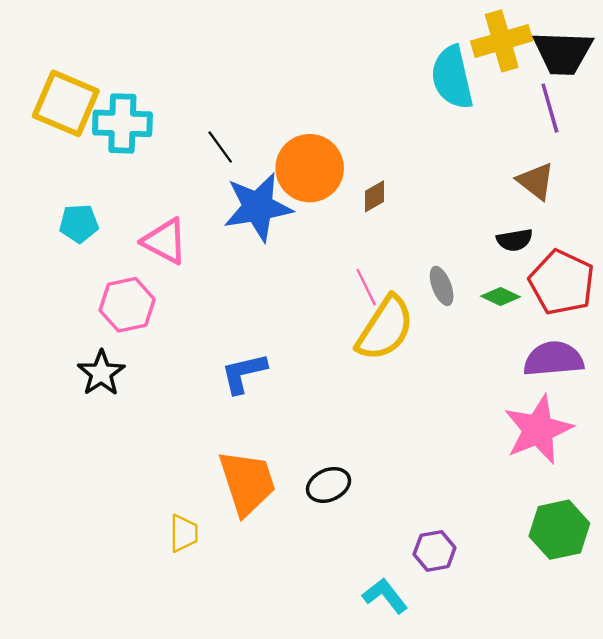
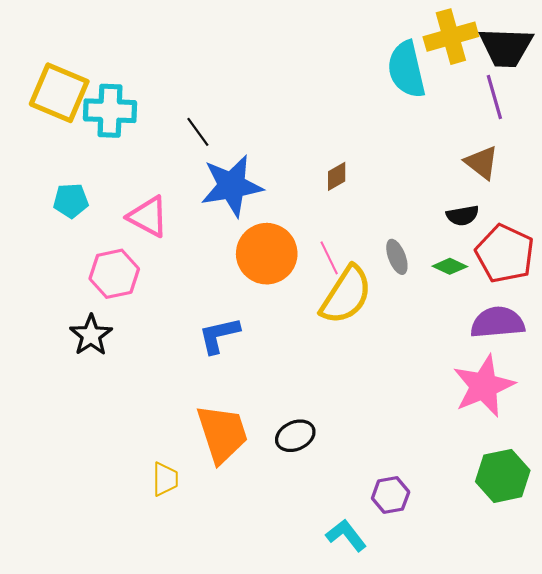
orange circle: (310, 168) -> (267, 254), moved

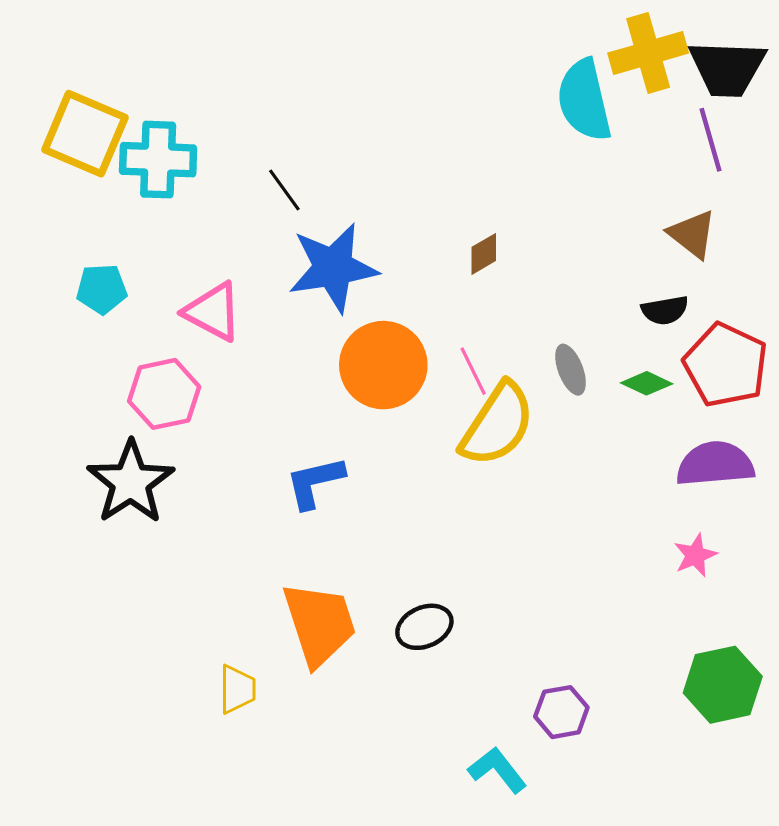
black star: (91, 335) -> (131, 482), size x1.4
pink star: (484, 386) -> (695, 555), size x0.5

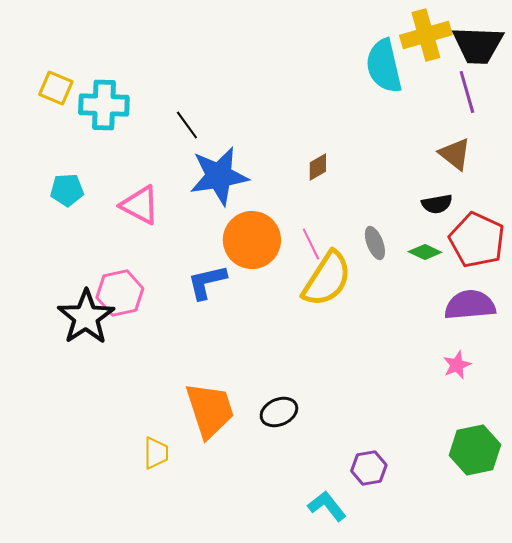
yellow square: (85, 134) -> (56, 88), size x0.6
pink hexagon: (164, 394) -> (120, 293), moved
blue L-shape: (315, 482) -> (207, 282), moved

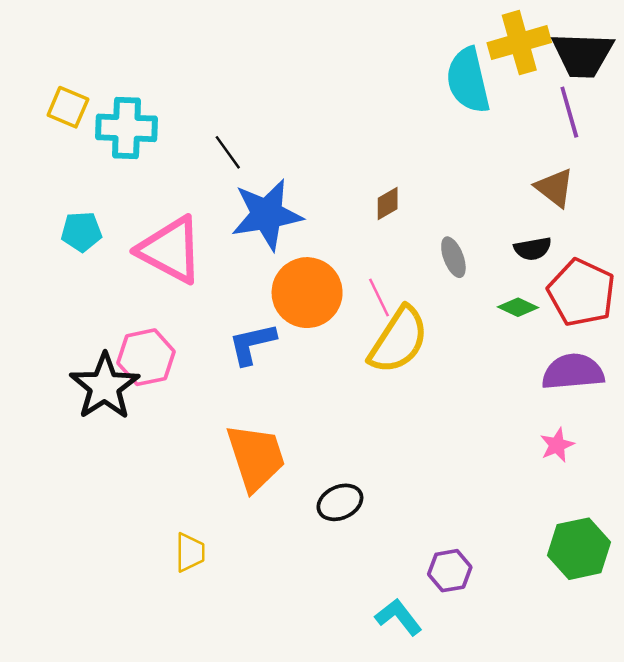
pink triangle: (140, 205) -> (170, 250), size x1.4
gray ellipse: (375, 243) -> (453, 257), moved
orange trapezoid: (210, 410) -> (256, 457), moved

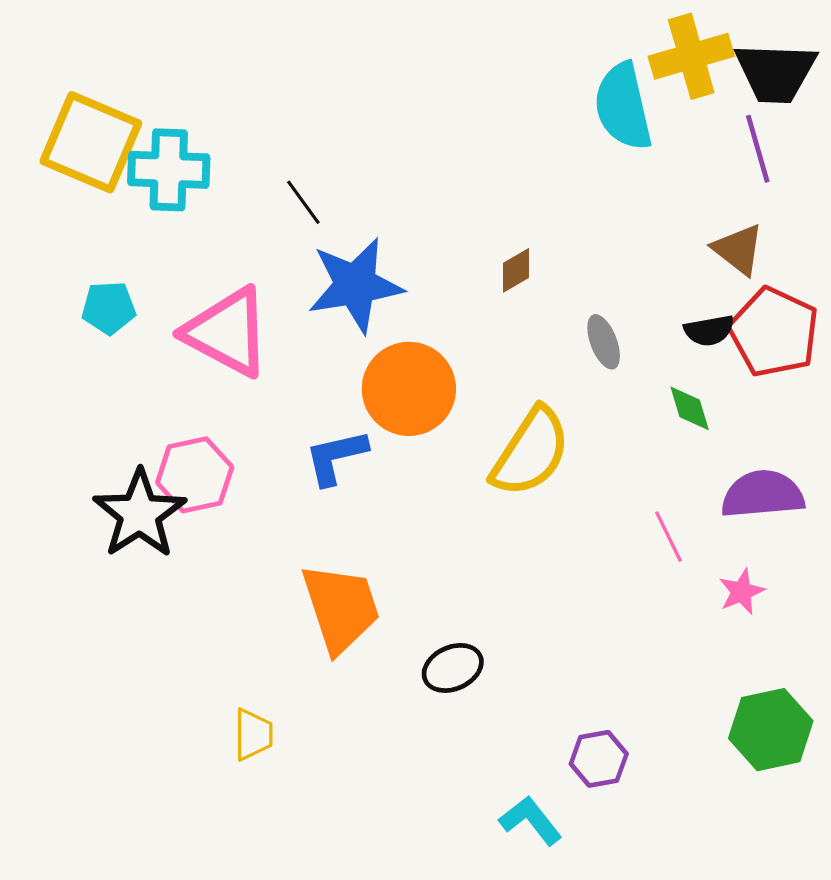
yellow square: (68, 107) -> (91, 142), size x1.8
red pentagon: (581, 293) -> (774, 332), moved
pink line: (379, 297) -> (669, 537), moved
green diamond: (518, 307) -> (690, 408), turned 48

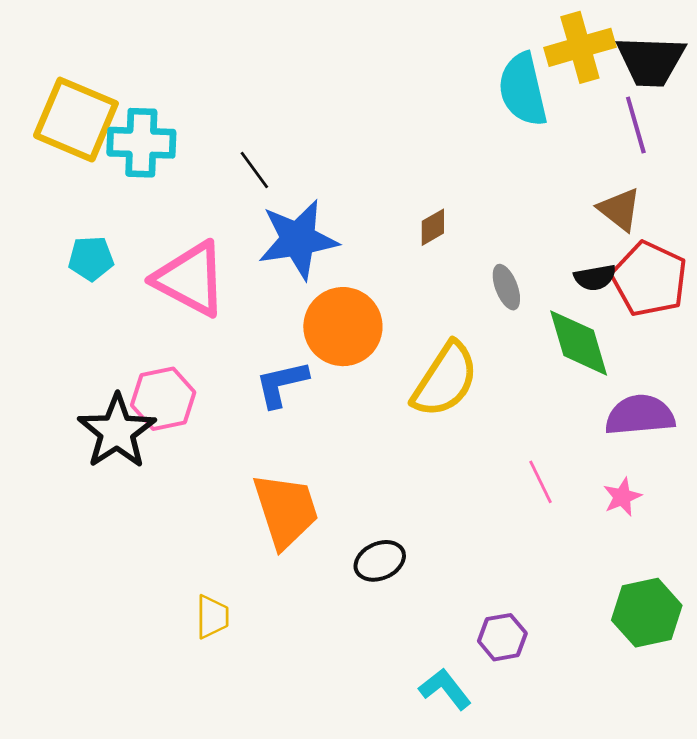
green diamond: (690, 408) -> (579, 343), size x1.8
pink line: (669, 537) -> (540, 482), moved

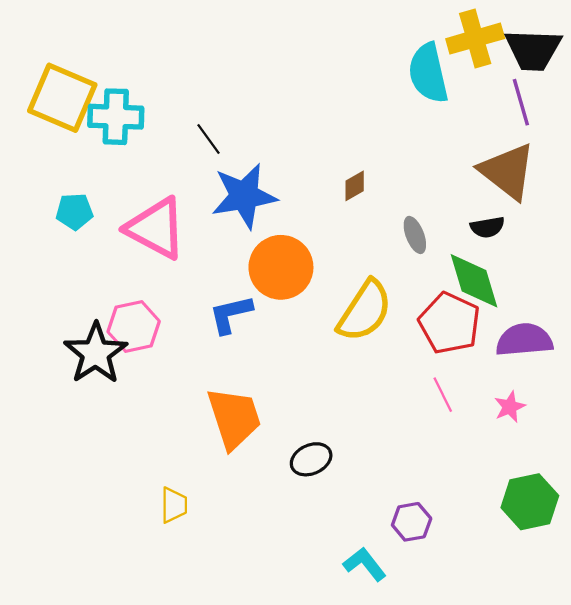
brown triangle: (619, 209) -> (508, 171), size x1.6
red pentagon: (649, 279) -> (449, 323), moved

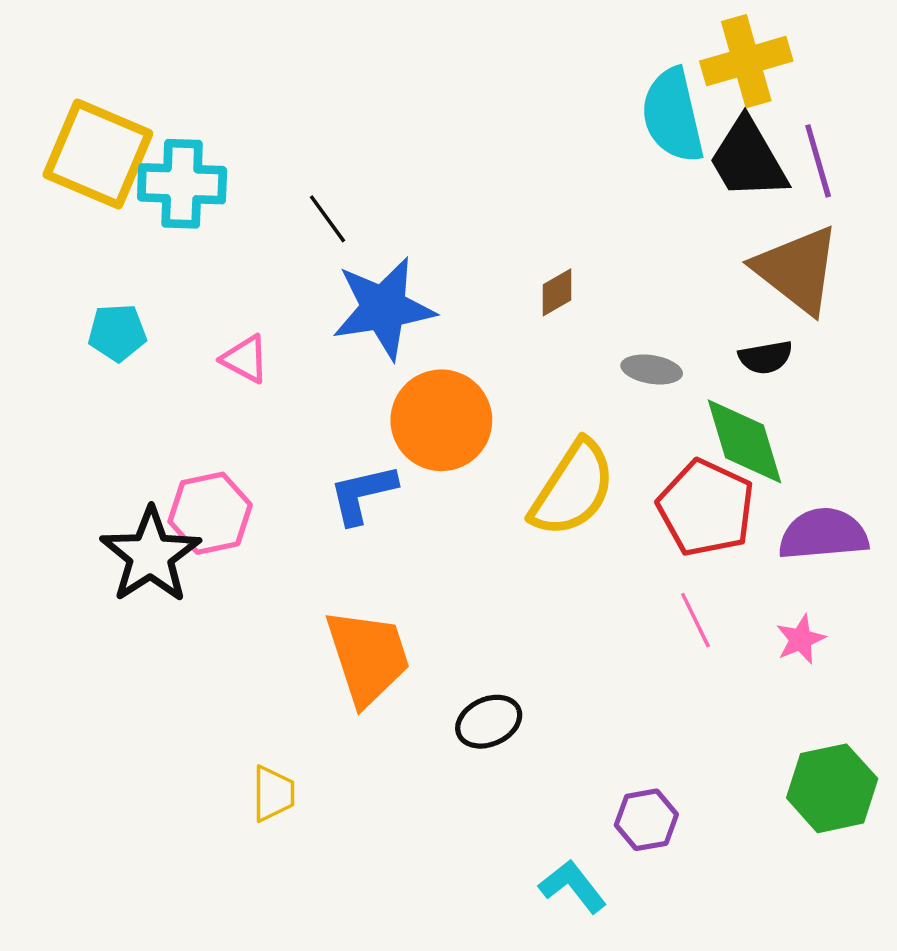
black trapezoid: (533, 50) -> (748, 159), moved, turned 58
pink triangle: (156, 228) -> (245, 359), size x0.5
gray ellipse: (415, 235) -> (652, 369), turned -60

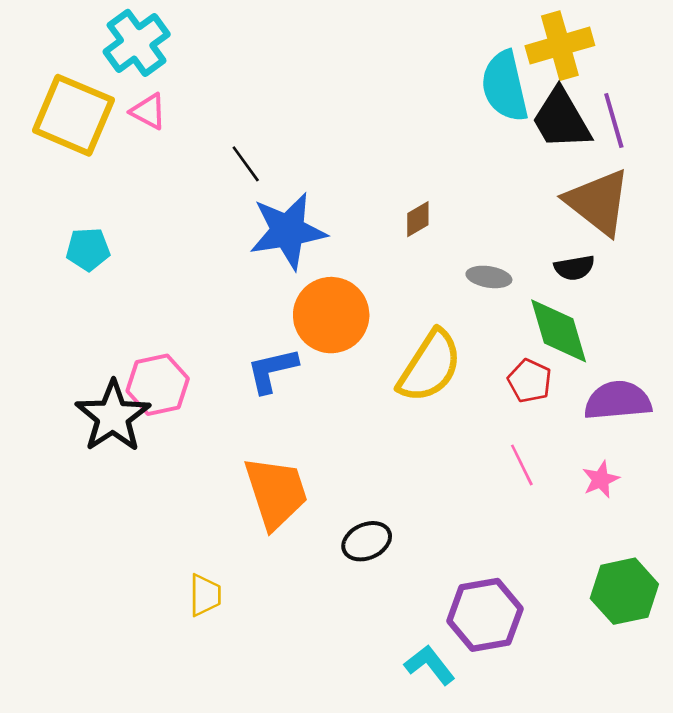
cyan cross: (182, 184) -> (137, 43), moved, turned -38
pink triangle: (245, 359) -> (148, 111), moved
red pentagon: (706, 508) -> (530, 381), size x0.6
purple hexagon: (646, 820) -> (485, 615), size x1.6

